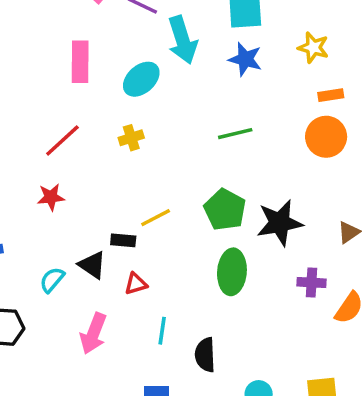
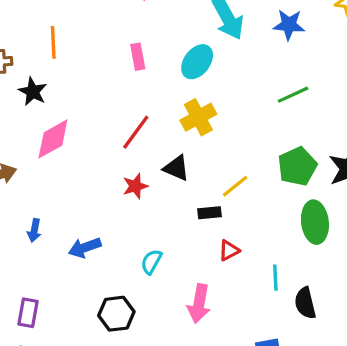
pink rectangle: (80, 62) -> (138, 57), size x0.7
yellow cross: (131, 138) -> (198, 117), size x1.5
green pentagon: (225, 210) -> (297, 166), turned 30
black triangle: (92, 265) -> (176, 168), moved
cyan line: (162, 331) -> (275, 278), moved

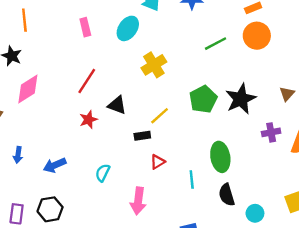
green line: (293, 95) -> (216, 44), moved
yellow cross: (198, 117) -> (154, 65), moved
green ellipse: (315, 222) -> (220, 157), moved
black semicircle: (305, 303) -> (227, 195), moved
black hexagon: (116, 314) -> (50, 209), moved

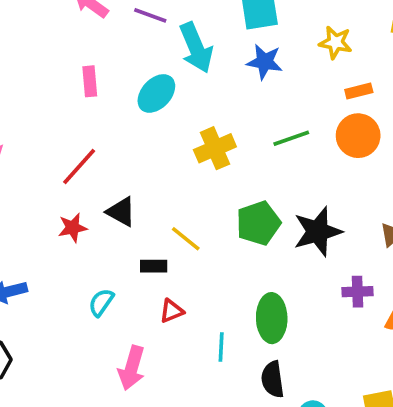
yellow cross: (154, 65) -> (215, 148), moved
yellow line: (160, 116) -> (186, 239), turned 72
cyan semicircle: (103, 173) -> (101, 302), moved

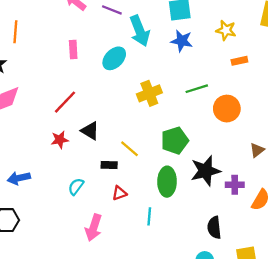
orange circle: (358, 136) -> (227, 109), moved
black star: (318, 232) -> (205, 171), moved
green ellipse: (272, 318) -> (167, 182), moved
black semicircle: (273, 379) -> (214, 228), moved

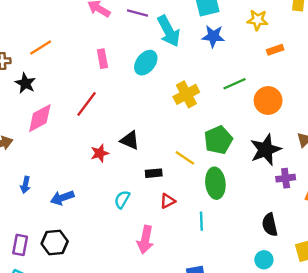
orange line: (15, 32) -> (41, 47), turned 60
red line: (65, 102) -> (87, 104), moved
yellow line: (129, 149) -> (185, 158), moved
black star: (205, 171) -> (266, 150), moved

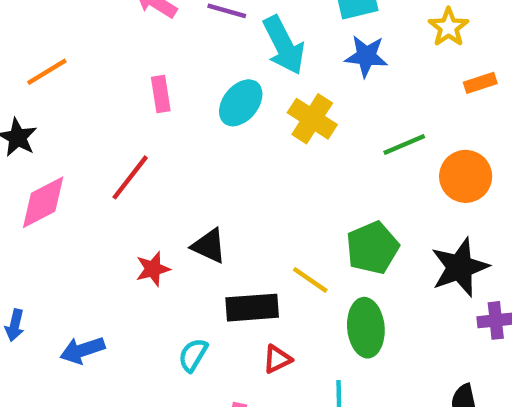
yellow star: (257, 20) -> (448, 27), turned 30
yellow cross: (186, 94) -> (312, 119), moved, turned -30
black rectangle: (154, 173) -> (252, 308), size x1.6

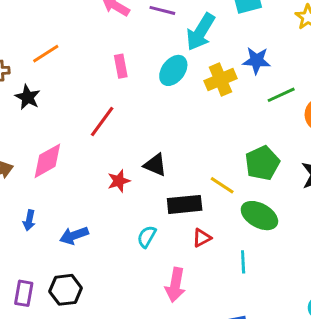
cyan arrow: (284, 45) -> (201, 32), turned 60
blue star: (366, 56) -> (257, 61), moved
yellow cross: (312, 119) -> (220, 80), turned 36
pink diamond: (43, 202) -> (47, 161), moved
green ellipse: (366, 328) -> (259, 216), turned -54

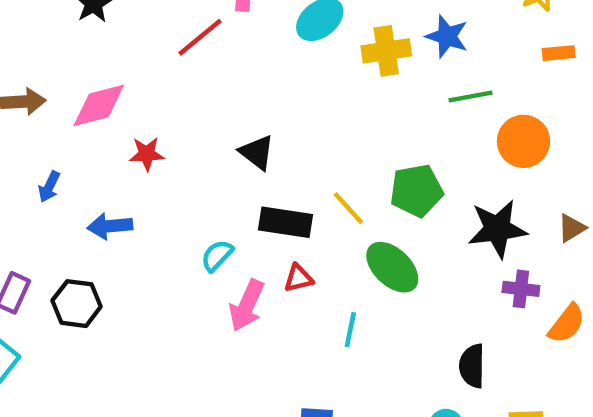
red line: (102, 121) -> (200, 37), moved
red star: (119, 181) -> (147, 154), moved
pink arrow: (175, 285) -> (247, 305), moved

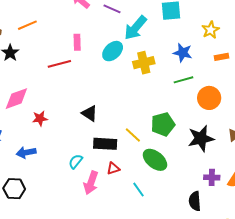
blue star: (447, 36) -> (183, 53), moved
red line: (200, 37) -> (59, 64), turned 30
purple cross: (521, 289) -> (212, 177), moved
cyan line: (350, 330) -> (139, 190), turned -42

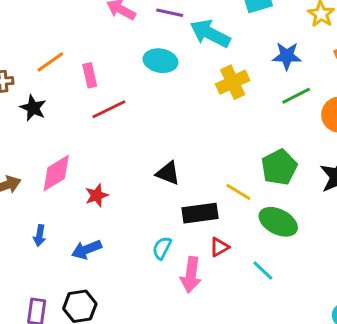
cyan arrow: (136, 28) -> (210, 34), turned 88
pink rectangle: (77, 42) -> (90, 75), moved
cyan ellipse: (113, 51) -> (160, 61), moved, turned 65

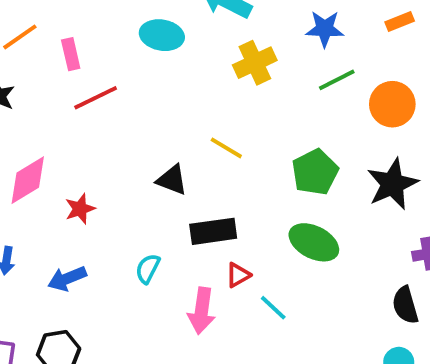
yellow line: (238, 192) -> (226, 148), moved
cyan semicircle: (162, 248) -> (148, 269), moved
cyan line: (263, 271) -> (273, 308), moved

